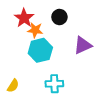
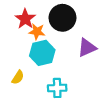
black circle: (59, 17) -> (62, 18), size x1.6
yellow semicircle: (13, 86) -> (18, 77), moved

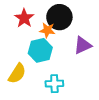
orange star: (37, 32) -> (47, 30), moved
yellow semicircle: (18, 77) -> (17, 74), size x1.5

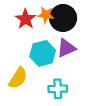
orange star: (47, 30) -> (46, 15), moved
purple triangle: (83, 45) -> (66, 48), moved

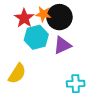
cyan hexagon: (43, 53) -> (36, 37), moved
cyan cross: (58, 89) -> (76, 84), moved

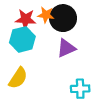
red star: (24, 18) -> (26, 19), turned -30
cyan hexagon: (36, 37) -> (22, 39), moved

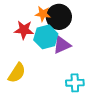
red star: (26, 19) -> (24, 30), moved
cyan hexagon: (22, 39) -> (46, 37), moved

